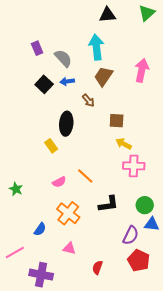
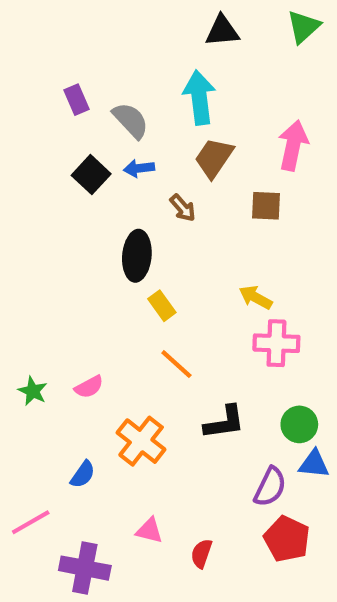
brown square: (117, 121) -> (266, 206), moved
yellow rectangle: (51, 146) -> (162, 306), moved
pink semicircle: (59, 182) -> (89, 387), moved
pink triangle: (69, 248) -> (149, 531), moved

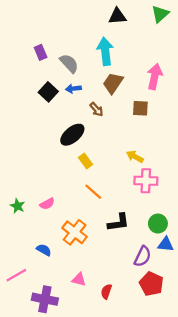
black ellipse: (137, 256) -> (72, 135), turned 45
blue semicircle: (83, 474) -> (44, 250), turned -96

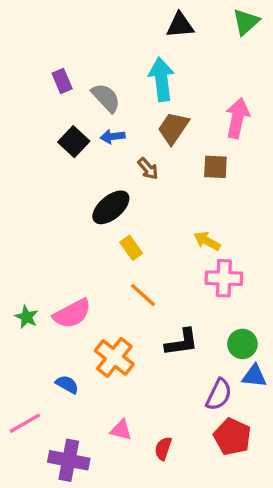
pink semicircle: (47, 204) -> (72, 314), size x1.6

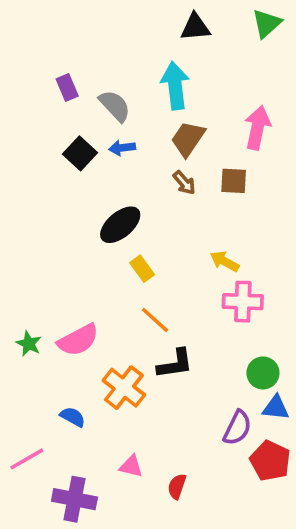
brown arrow: (148, 169) -> (184, 183), moved
black L-shape: (182, 342) -> (175, 364), moved
red pentagon: (232, 437) -> (270, 461), moved

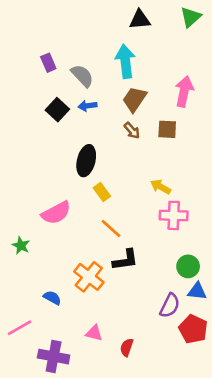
black ellipse: (120, 225) -> (86, 161), turned -36
pink semicircle: (78, 340) -> (56, 213), moved

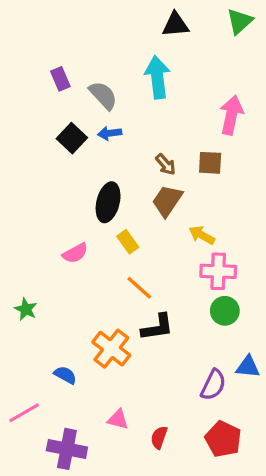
brown trapezoid: (134, 99) -> (167, 201), moved
pink semicircle: (56, 213) -> (75, 253), moved, size x0.7
green circle: (188, 266) -> (225, 311), moved
red pentagon: (193, 329) -> (223, 439), moved

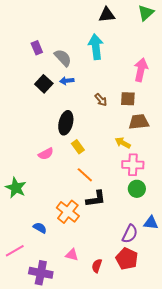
brown trapezoid: (167, 201) -> (139, 122), moved, turned 50
green star: (26, 309) -> (16, 188), size x1.5
red pentagon: (223, 439) -> (127, 259), moved

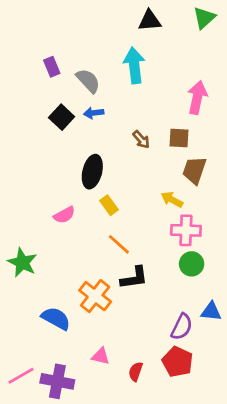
brown trapezoid: (139, 122) -> (194, 170), turned -65
blue semicircle: (40, 228) -> (56, 318), size x1.5
pink line: (15, 251) -> (21, 376), moved

